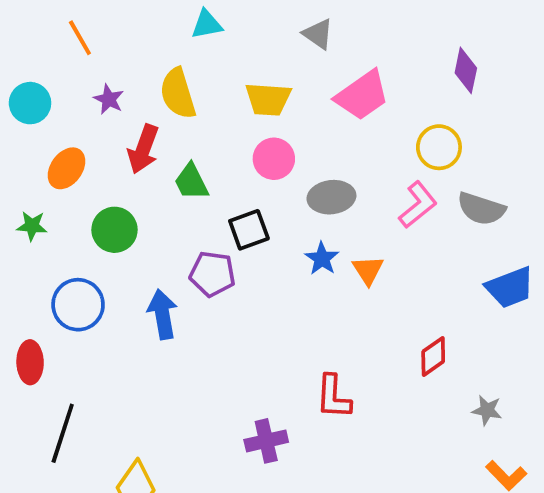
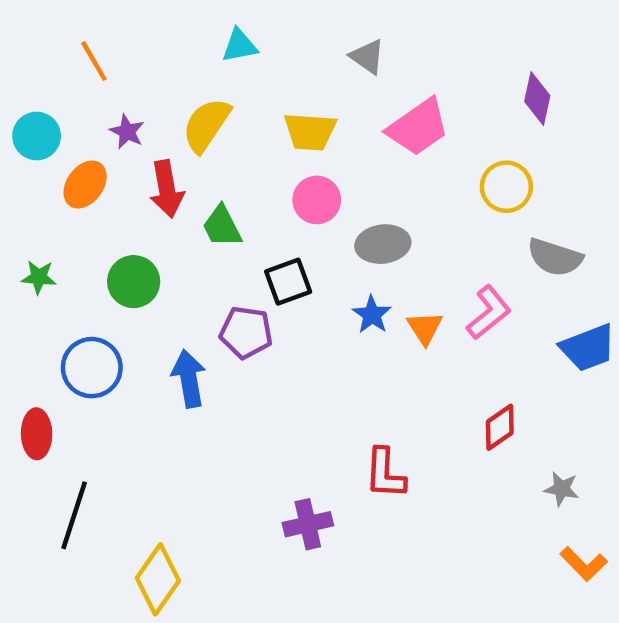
yellow semicircle: (178, 93) -> (206, 125), turned 51
red arrow: (143, 149) -> (167, 189), turned -30
orange ellipse: (67, 168) -> (85, 185), moved
pink L-shape: (418, 205) -> (489, 312), moved

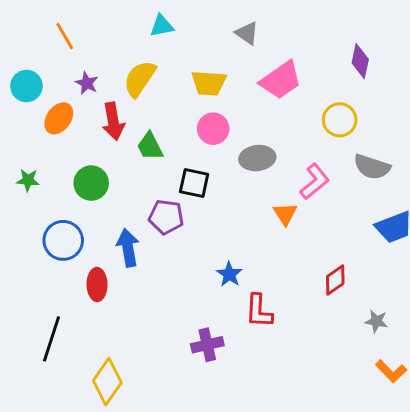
black square: (288, 282) -> (194, 183), turned 32
pink L-shape: (489, 312) -> (315, 182), moved
blue star: (372, 315) -> (229, 274), moved
red ellipse: (37, 434) -> (97, 284), moved

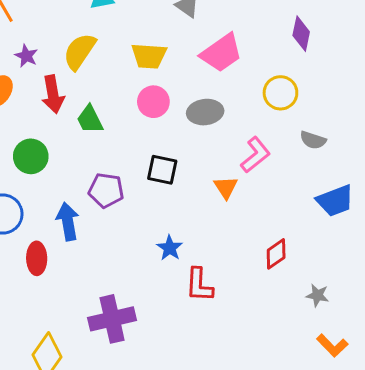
gray ellipse: (257, 158) -> (205, 112), moved
gray semicircle: (372, 167) -> (313, 140), size x0.7
black square: (194, 183) -> (162, 170), moved
purple cross: (207, 345) -> (112, 319), moved, size x1.4

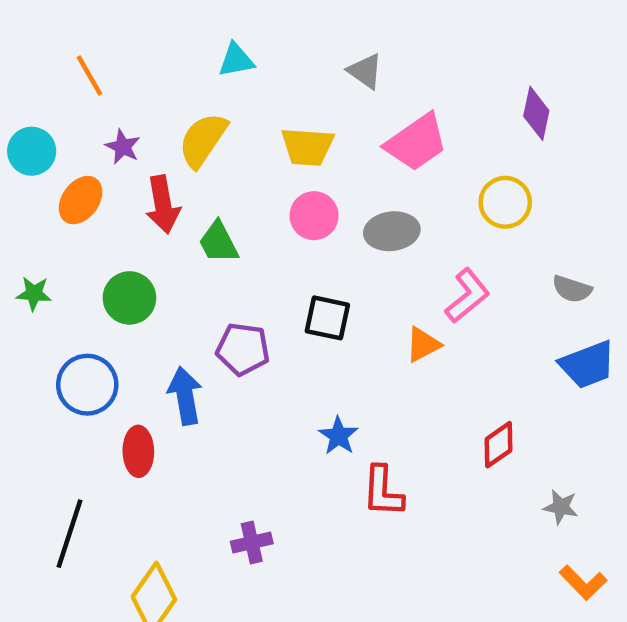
gray semicircle: (313, 140) -> (572, 289), moved
orange triangle: (226, 187) -> (423, 345), turned 35
purple cross: (112, 319) -> (252, 543), size x0.6

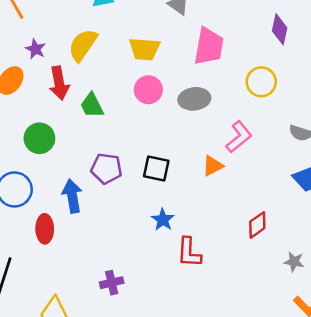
pink trapezoid: (416, 142) -> (209, 46), turned -45
black square: (327, 318) -> (156, 168), moved

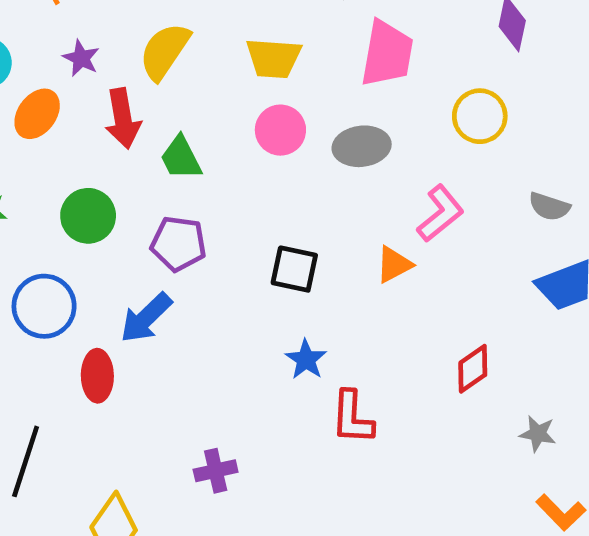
purple pentagon: (106, 168) -> (178, 244), moved
blue arrow: (72, 196) -> (146, 318), turned -124

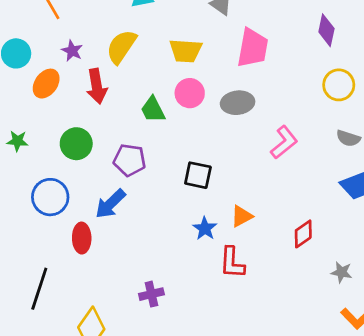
yellow circle: (480, 116) -> (339, 85), moved
green trapezoid: (181, 158) -> (153, 110), moved
orange triangle: (394, 264) -> (242, 216), moved

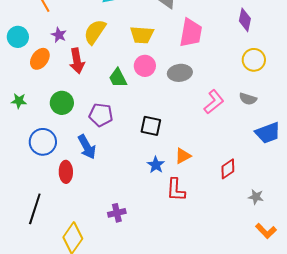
gray semicircle: (348, 138) -> (248, 99), moved
blue arrow: (110, 204) -> (87, 147), turned -75

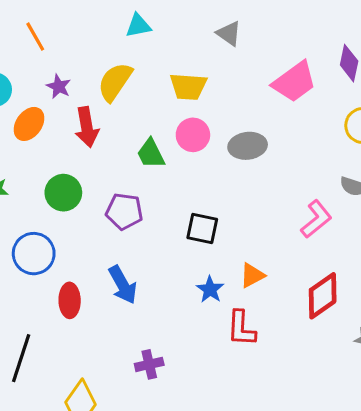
pink trapezoid: (191, 33) -> (294, 82), moved, turned 44
pink L-shape: (214, 102) -> (316, 219), moved
blue arrow: (87, 147) -> (123, 285), moved
red diamond: (228, 169) -> (323, 296), size x1.4

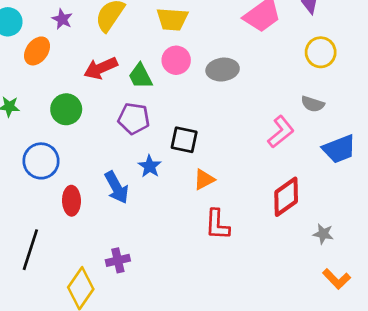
red arrow: (87, 127) -> (101, 68), moved, turned 76
purple pentagon: (124, 211) -> (134, 119), moved
orange triangle: (252, 275) -> (204, 179), moved
blue star: (210, 289) -> (150, 166), moved
purple cross: (149, 364) -> (118, 260), moved

